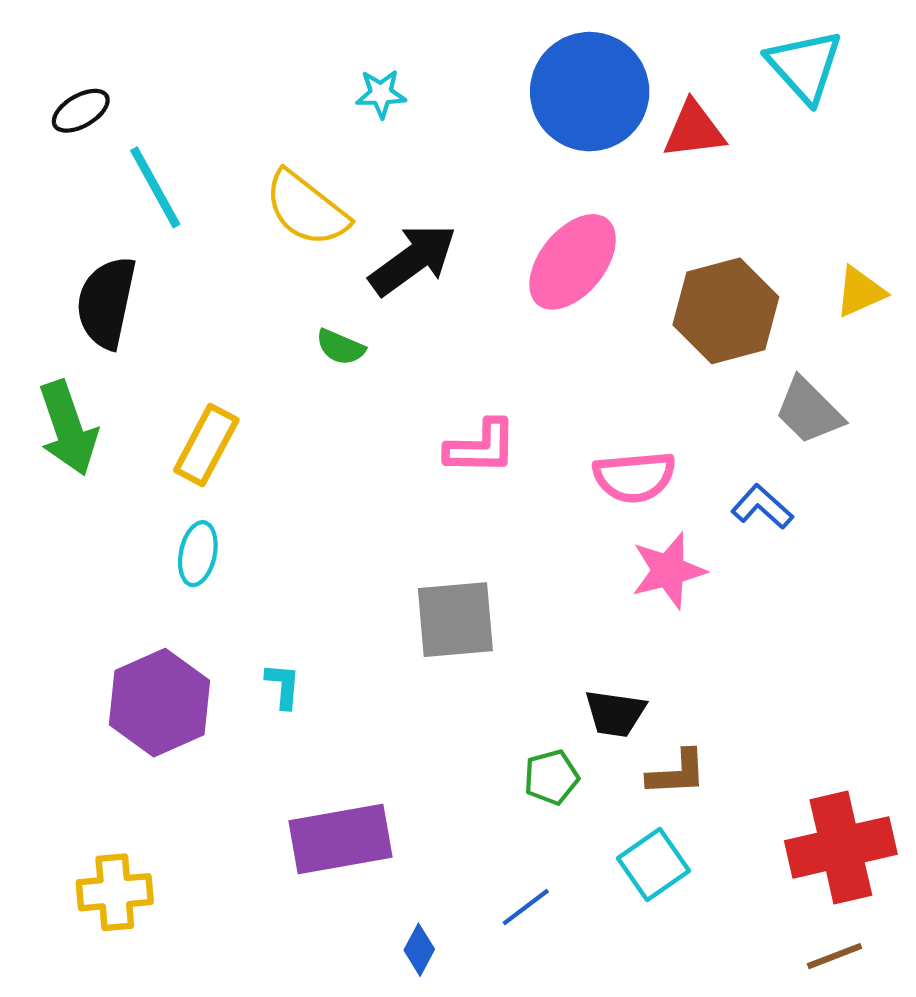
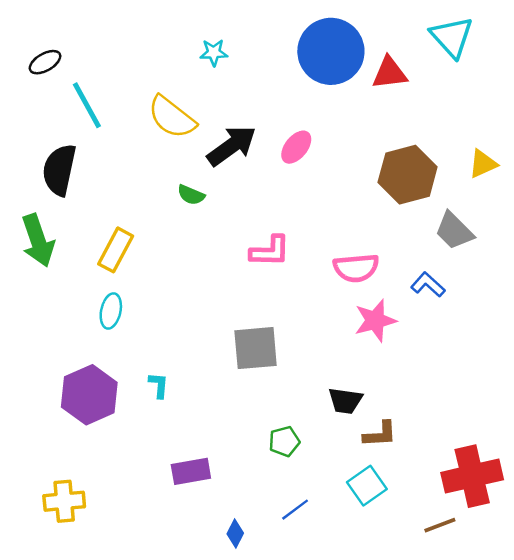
pink ellipse: (573, 262) -> (296, 147), moved, size x0.6
green pentagon: (551, 777) -> (284, 441), moved
purple rectangle: (340, 839) -> (191, 471), size x0.7
brown line: (834, 956) -> (440, 525), moved

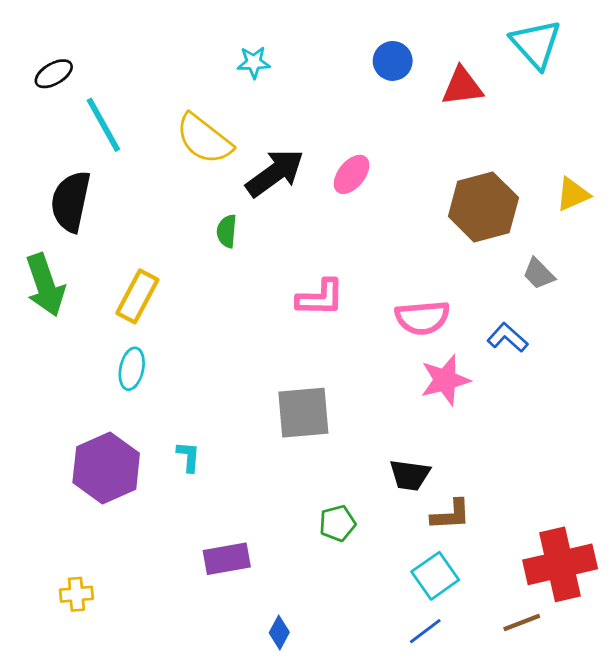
blue circle: (331, 51) -> (393, 61), size x0.5
green semicircle: (191, 195) -> (227, 231), turned 72
gray trapezoid: (454, 231) -> (539, 274), size x0.7
yellow cross: (64, 501) -> (76, 594), size x0.7
blue line: (295, 510) -> (425, 631), moved

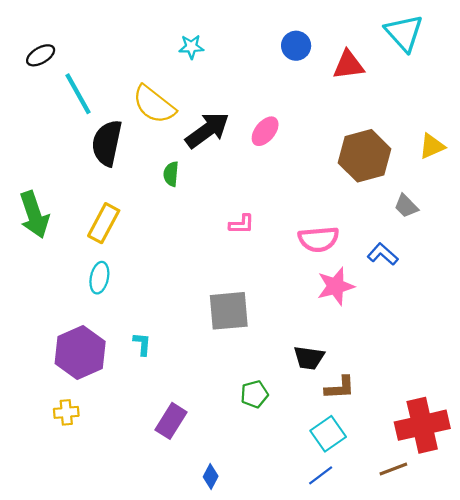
black semicircle: (71, 201) -> (107, 143), moved
pink L-shape: (320, 298) -> (242, 224), size x0.7
purple rectangle: (227, 559) -> (171, 421), turned -48
yellow cross: (76, 594) -> (66, 412), moved

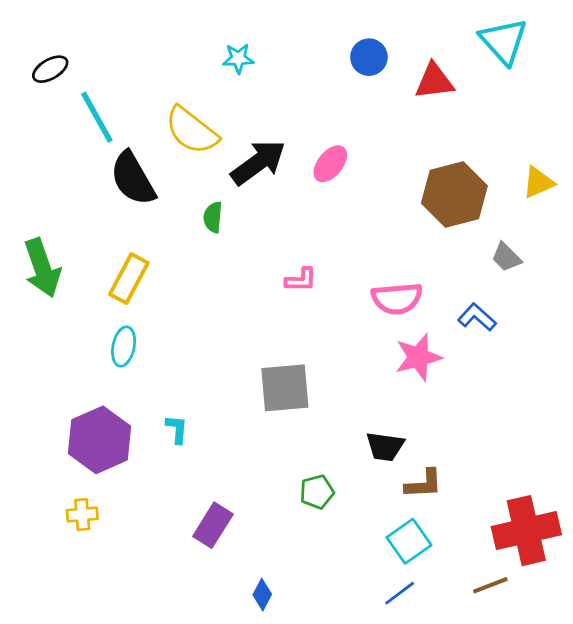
black semicircle: (107, 143) -> (133, 178), turned -42

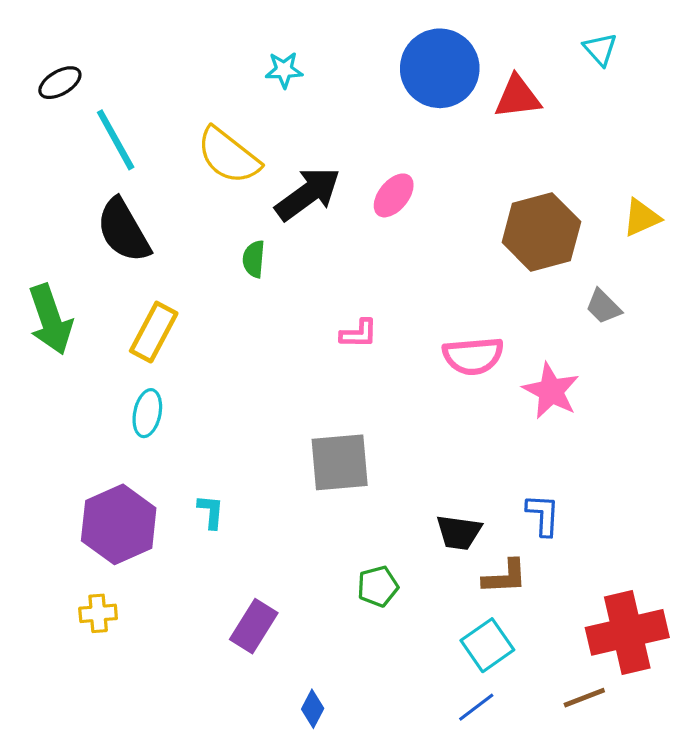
cyan triangle: (504, 41) -> (600, 49), size x0.6
blue circle: (369, 57) -> (440, 68), size x1.8
black semicircle: (133, 178) -> (123, 230), moved
blue L-shape: (477, 317) -> (543, 515), moved, turned 51
pink star: (418, 357) -> (551, 391), moved, turned -30

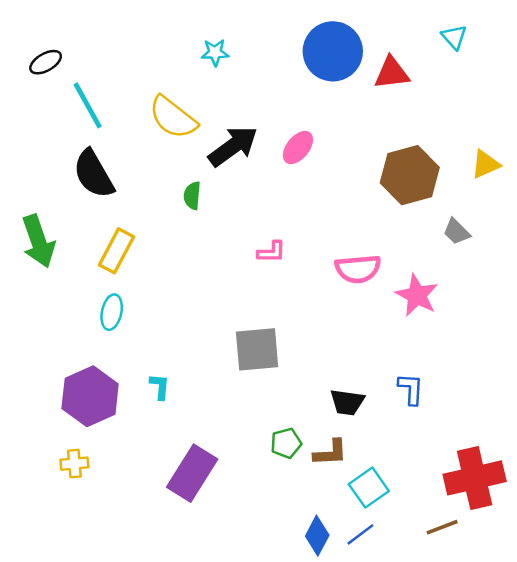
brown L-shape: (505, 577) -> (330, 453), moved
purple rectangle: (254, 626) -> (192, 473), size x1.4
blue diamond: (313, 709) -> (317, 536), moved, size x1.4

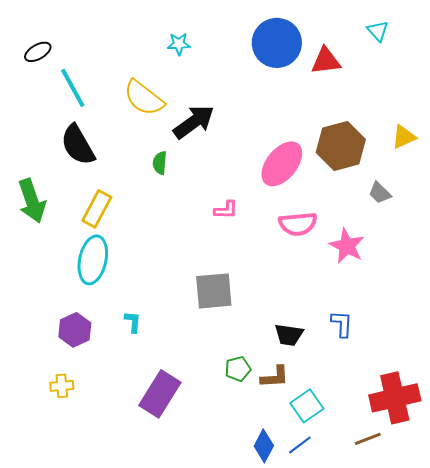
pink ellipse: (298, 147) -> (282, 164), moved, size x1.6
cyan ellipse: (112, 312) -> (93, 260), size x1.6
purple hexagon: (90, 396) -> (75, 330), size x0.7

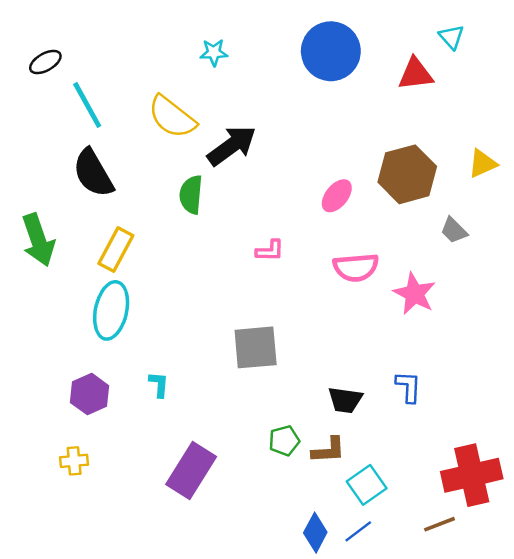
red triangle: (326, 61) -> (416, 74), moved
green semicircle: (160, 163) -> (191, 195), size x1.4
pink ellipse: (282, 164) -> (337, 196), size x0.6

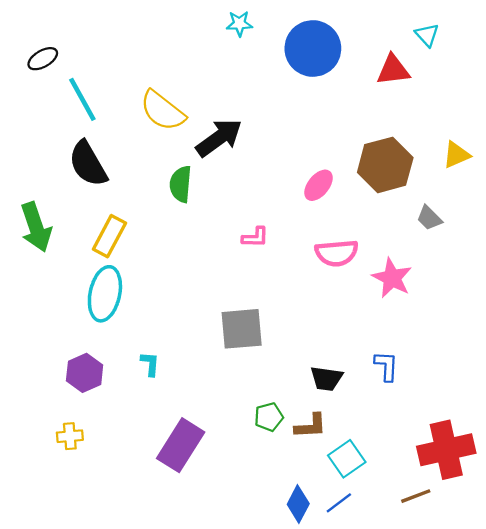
cyan star: (214, 52) -> (239, 24), moved

